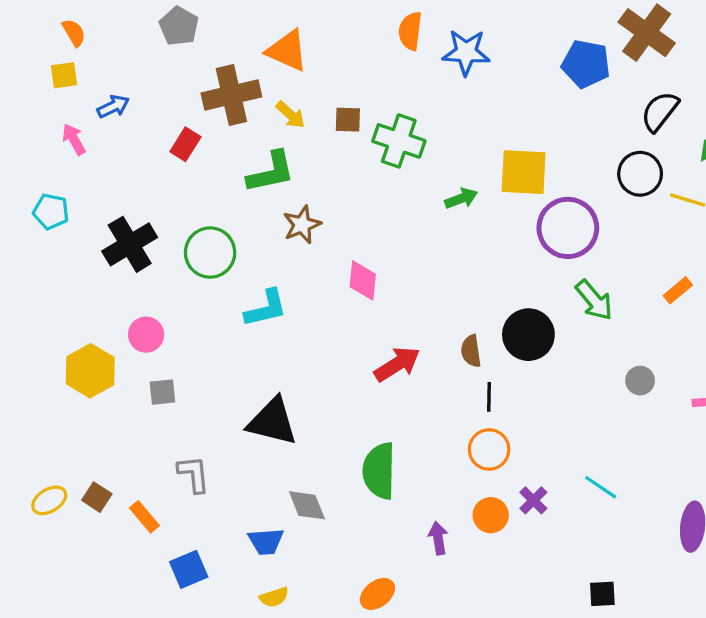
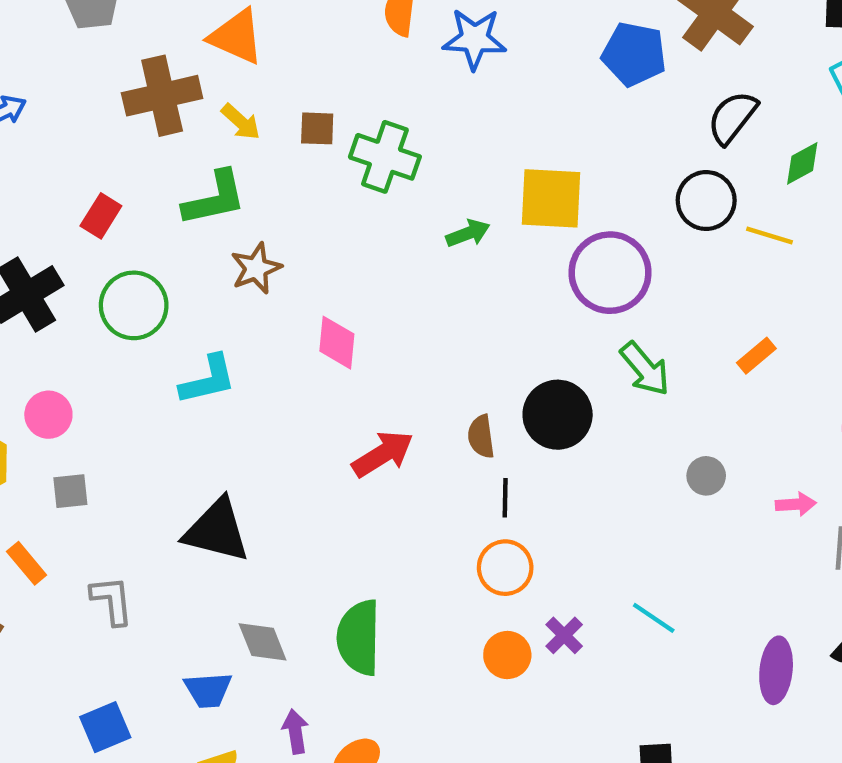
red rectangle: (185, 144) -> (101, 216), moved
green semicircle: (379, 471) -> (359, 638), moved
orange rectangle: (144, 517) -> (27, 563), moved
purple arrow: (438, 538) -> (295, 731), moved

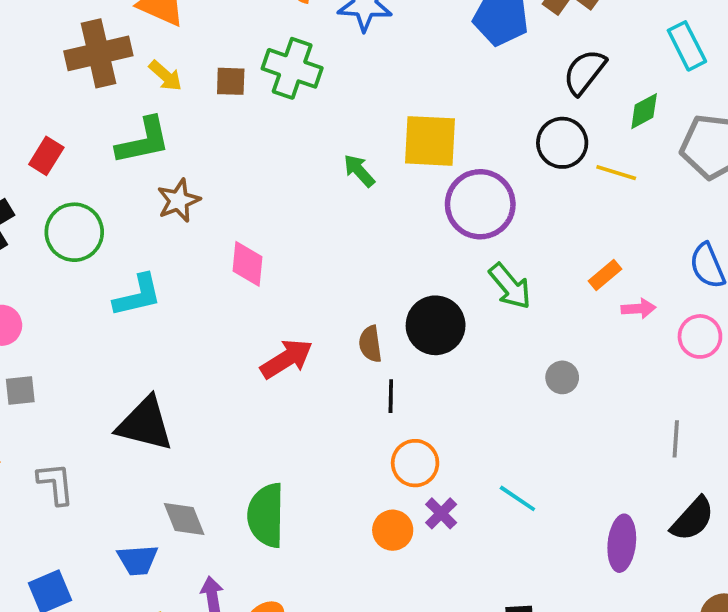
green cross: (385, 157) -> (292, 68), moved
green arrow: (468, 233) -> (359, 171), turned -111
pink arrow: (796, 504) -> (639, 309), moved
orange circle: (505, 568) -> (415, 463), moved

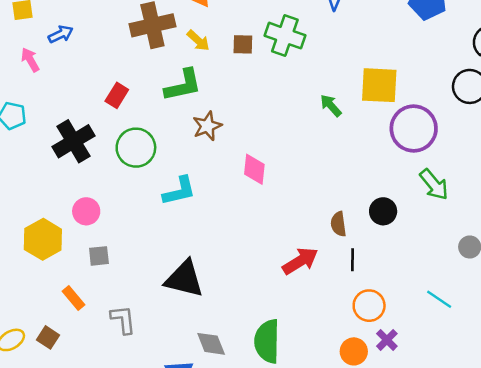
black circle: (436, 325) -> (383, 211), size x0.7
red arrow: (287, 359) -> (300, 261), moved
cyan line: (517, 498) -> (439, 299), moved

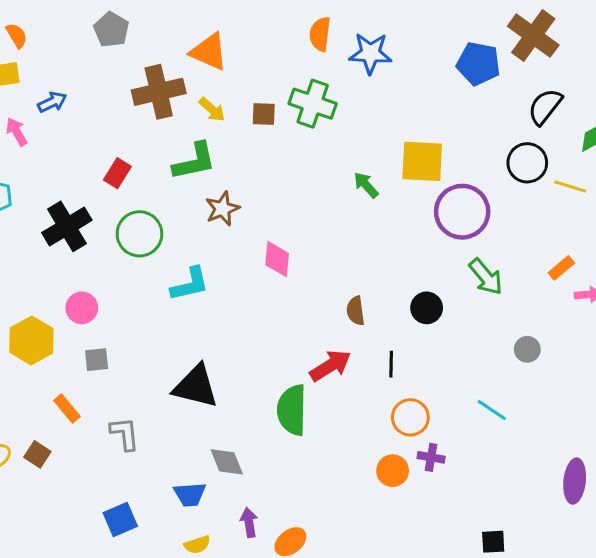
brown semicircle: (338, 224) -> (356, 311), moved
purple cross: (387, 340) -> (431, 457), turned -35
green semicircle: (267, 341) -> (292, 410), moved

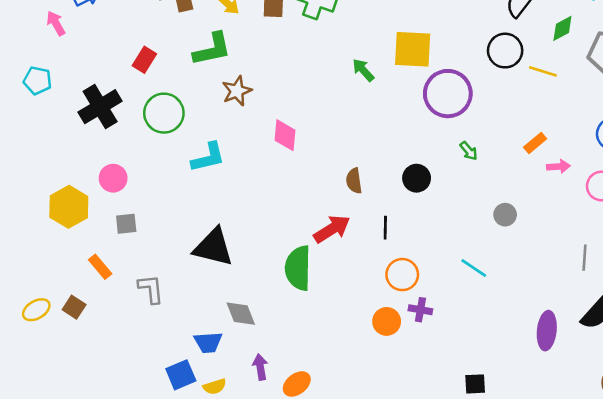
green arrow: (486, 277) -> (469, 151), size x0.6
blue square: (120, 520) -> (181, 375), moved

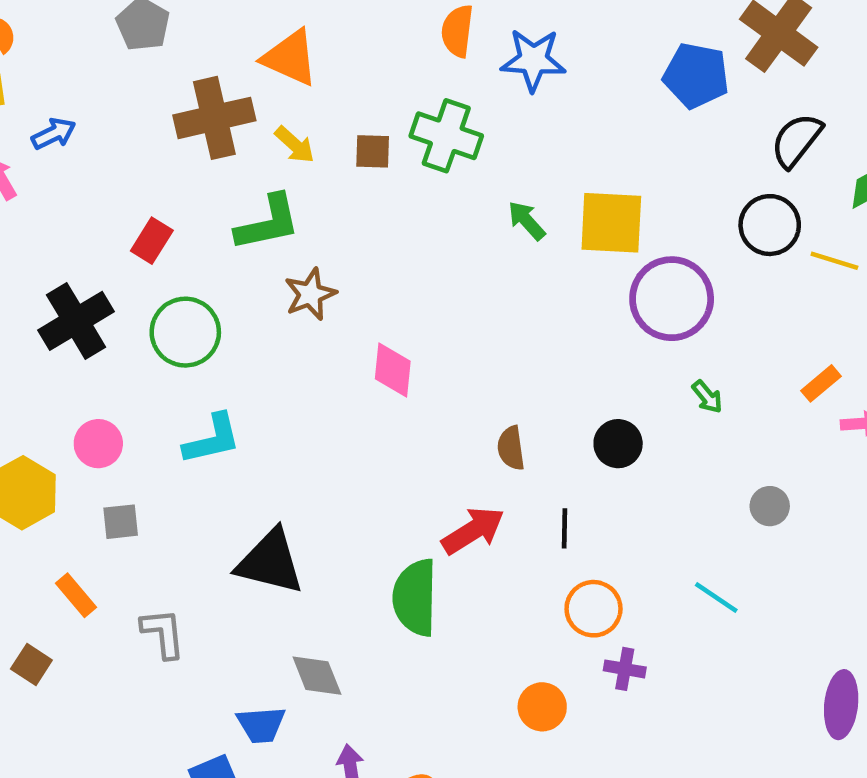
green arrow: (363, 70) -> (527, 221), moved
cyan L-shape: (208, 157) -> (212, 439), moved
orange circle: (387, 321) -> (542, 707), moved

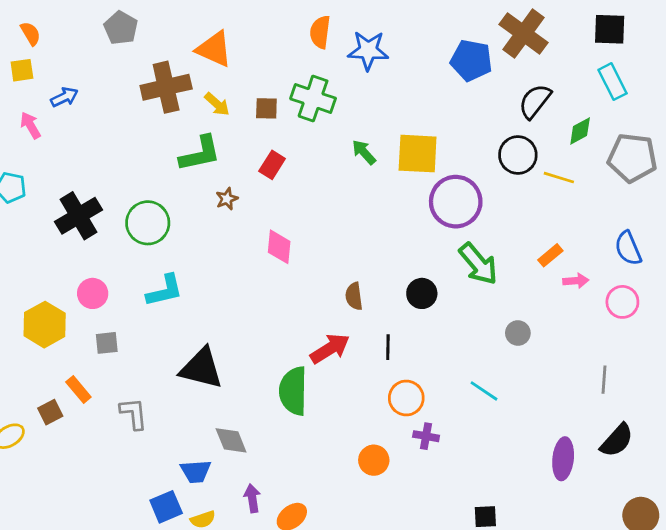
red rectangle: (152, 241) -> (272, 165), moved
brown star: (310, 294) -> (227, 199), size x0.7
green arrow: (707, 397) -> (478, 264), size x2.0
brown square: (31, 664) -> (50, 412), moved, turned 30

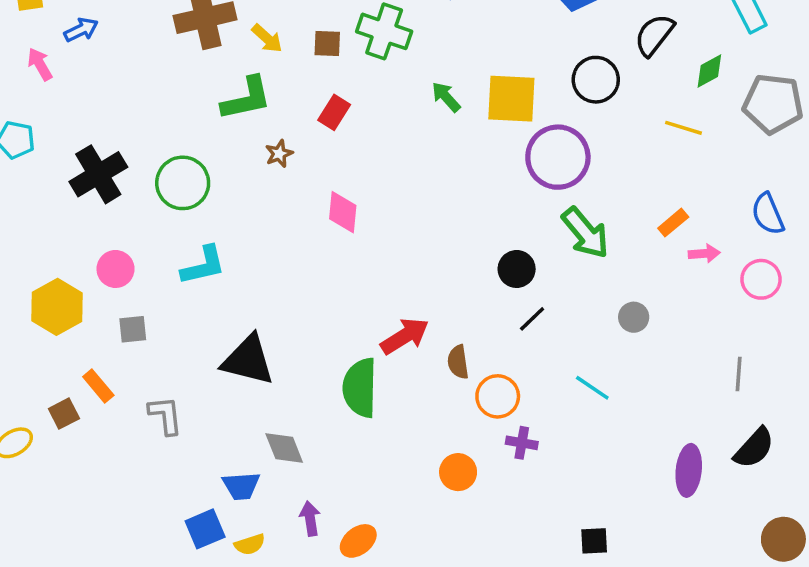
black circle: (518, 155) -> (596, 80), moved
brown semicircle: (354, 296) -> (458, 362), moved
black line: (388, 347) -> (532, 319), moved, turned 45

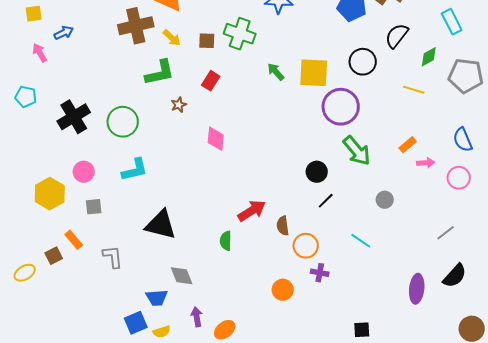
gray line: (739, 374) -> (446, 233), turned 48
green semicircle: (360, 388) -> (226, 241), size x0.6

